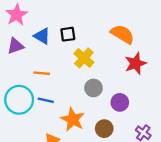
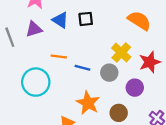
yellow cross: (84, 58) -> (121, 52), moved
red star: (136, 63) -> (150, 62), moved
blue line: (46, 100) -> (82, 68), moved

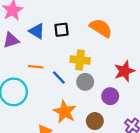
orange semicircle: (139, 21) -> (101, 28), moved
yellow cross: (121, 52) -> (80, 60), moved, turned -36
blue line: (82, 68) -> (59, 77), turned 32

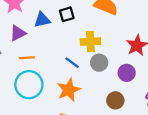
blue triangle: (37, 31) -> (42, 20), turned -35
orange line: (36, 67) -> (27, 58), moved
orange star: (65, 112) -> (69, 90), moved, turned 30

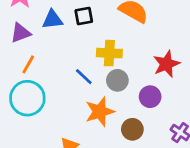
orange line: (27, 58) -> (28, 64), turned -63
orange star: (69, 90) -> (100, 112), moved

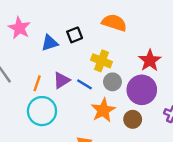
purple triangle: (21, 33) -> (62, 80), moved
yellow cross: (109, 53) -> (101, 61), turned 30
purple circle: (150, 97) -> (142, 90), size x1.6

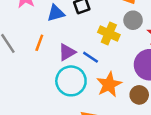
gray circle: (112, 82) -> (133, 20), moved
orange line: (37, 83) -> (39, 43), moved
cyan circle: (42, 111) -> (71, 81), moved

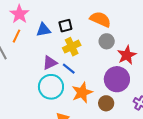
yellow cross: (109, 33) -> (72, 47), moved, turned 36
orange line: (39, 43) -> (17, 36), moved

